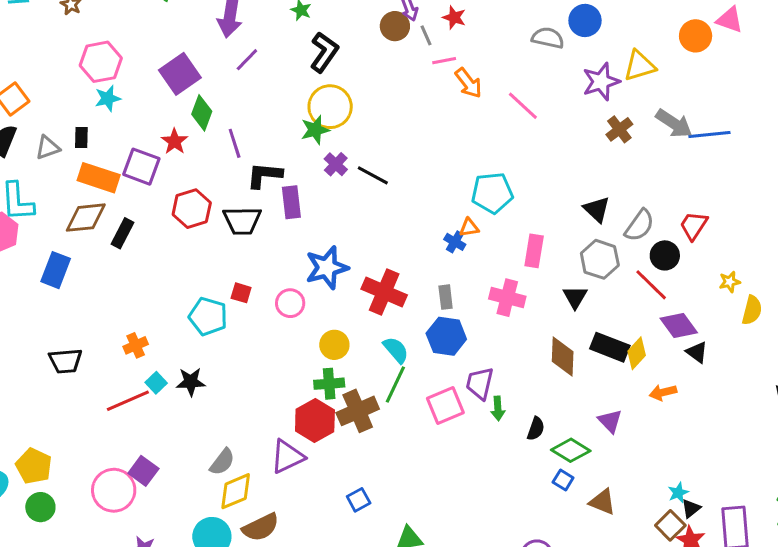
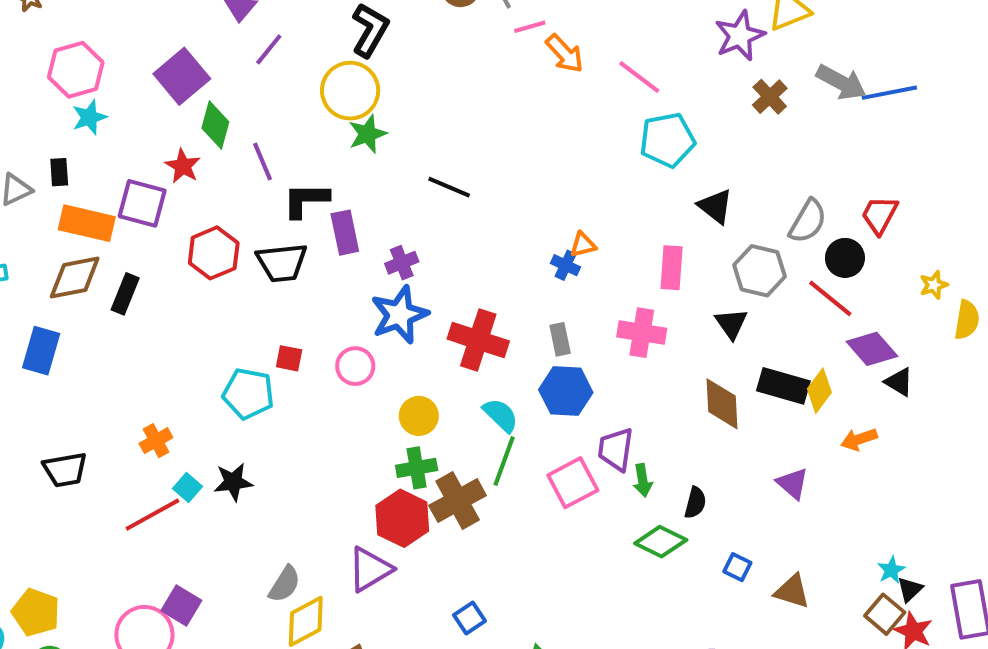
yellow circle: (330, 107) -> (350, 91), moved
purple cross: (336, 164) -> (402, 263), moved, turned 30
cyan pentagon: (492, 193) -> (667, 140), moved
black triangle: (597, 209) -> (715, 206), moved
green diamond: (571, 450) -> (661, 542), moved

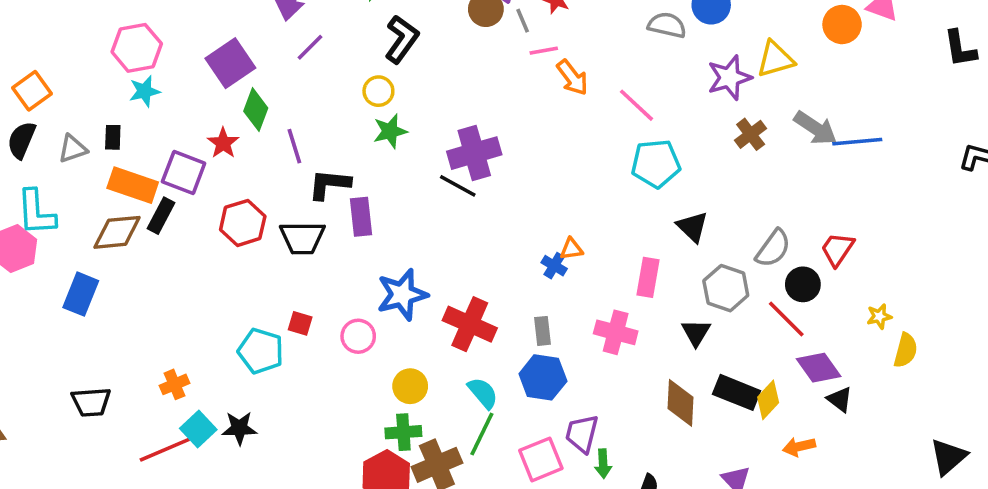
yellow circle: (350, 91) -> (378, 91), size x0.6
purple cross: (402, 263) -> (474, 153), moved, size x1.8
black rectangle: (125, 294) -> (161, 216), moved
cyan square: (187, 487) -> (198, 429), size x1.4

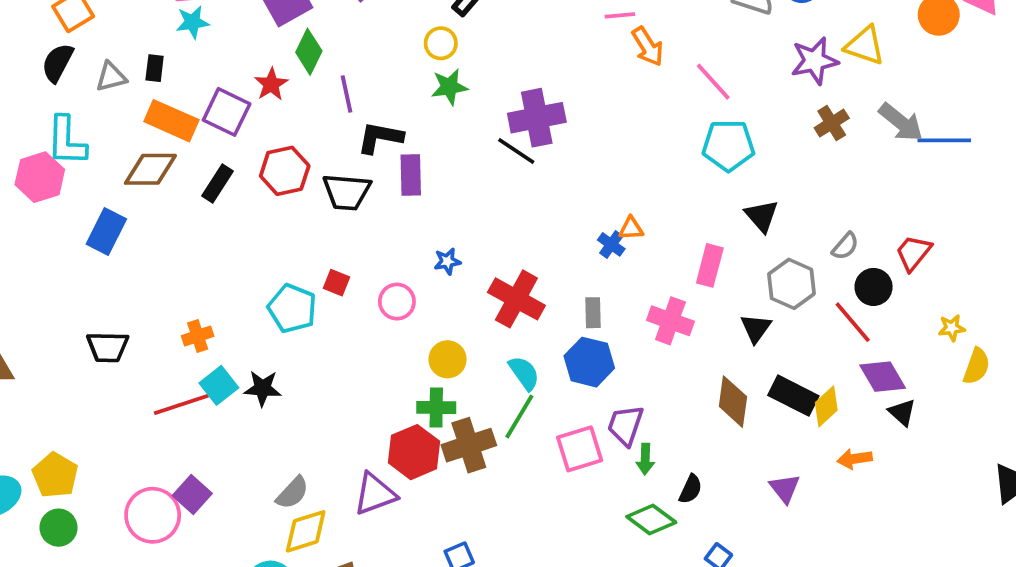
yellow triangle: (775, 59) -> (865, 46), turned 30
black rectangle: (161, 216) -> (217, 183), moved
gray semicircle: (773, 248) -> (845, 246), size x0.7
blue star: (402, 295) -> (447, 261), size x0.5

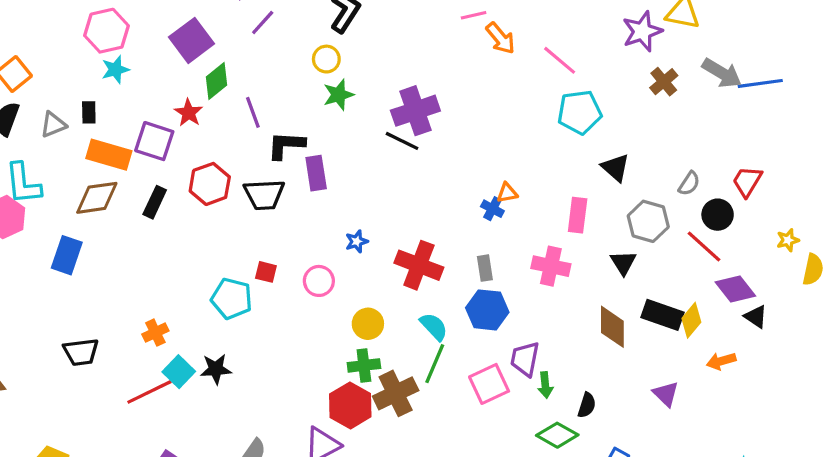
green diamond: (309, 52) -> (217, 81), turned 33

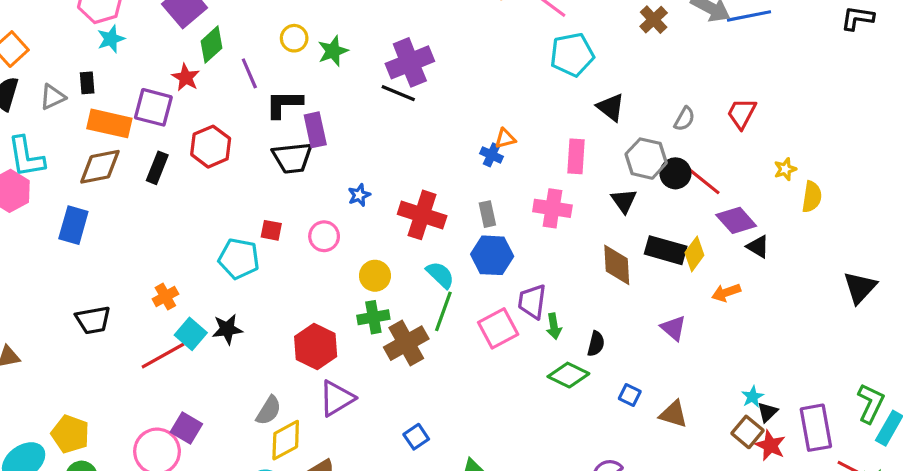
yellow circle: (326, 59) -> (294, 38), moved
black trapezoid: (264, 195) -> (292, 158), moved
black circle: (718, 215) -> (675, 173), moved
red hexagon: (350, 405) -> (316, 347), moved

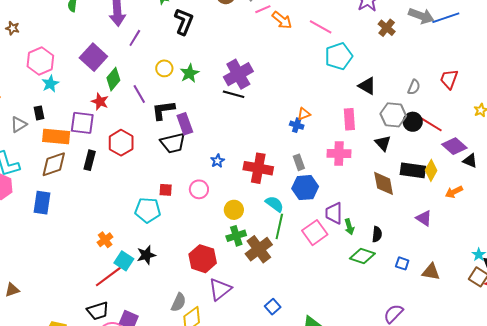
black trapezoid: (93, 320) -> (98, 311), moved

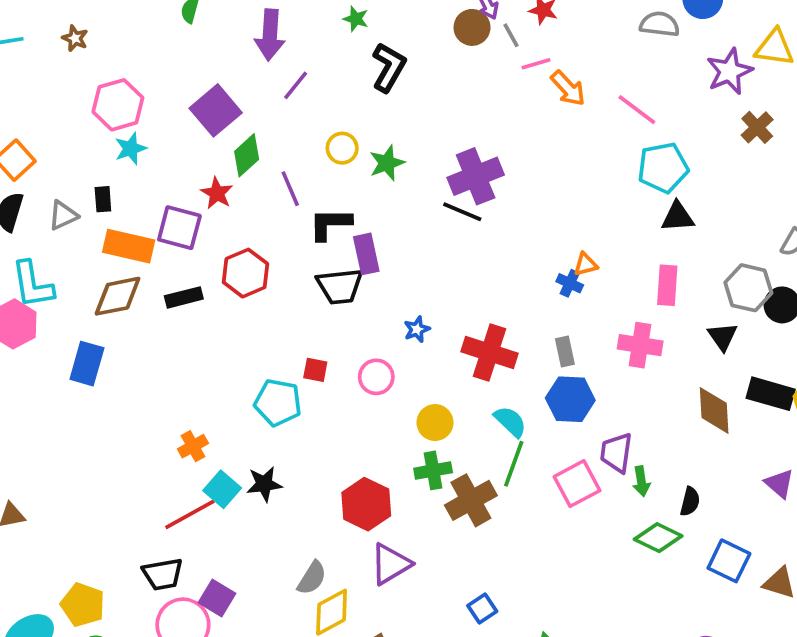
black triangle: (367, 86) -> (678, 217), moved, turned -42
black rectangle: (90, 160) -> (184, 297), turned 54
blue square: (402, 263) -> (729, 561), size x1.6

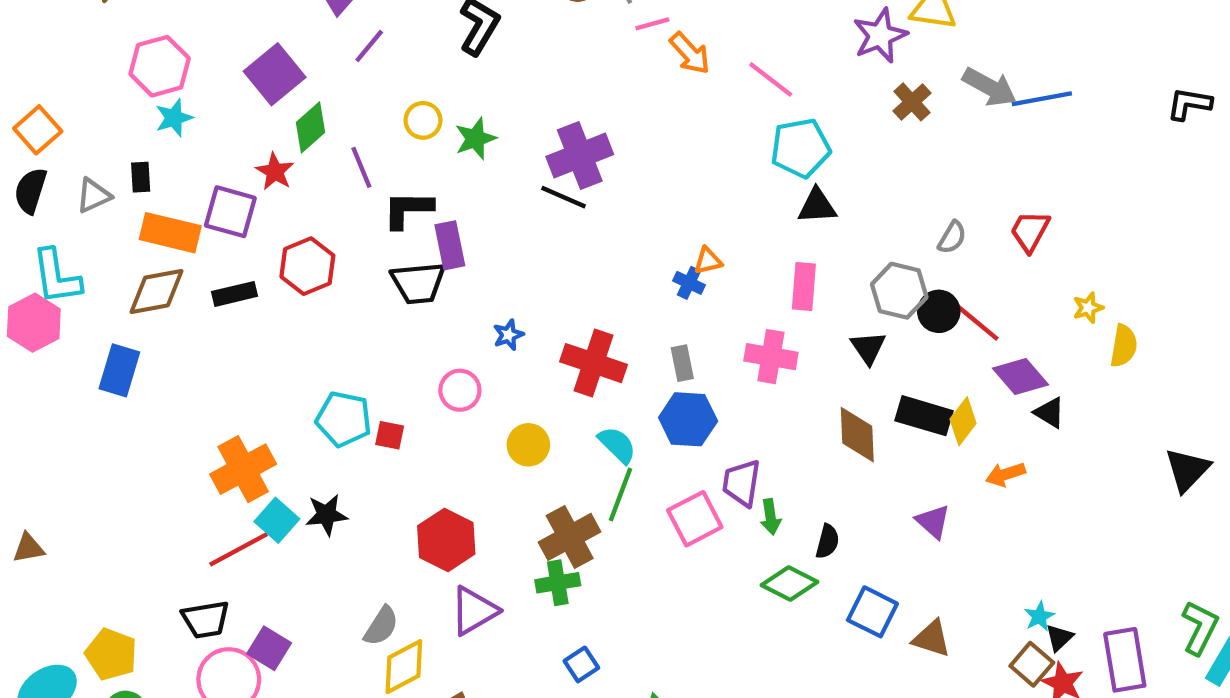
red square: (315, 370) -> (390, 435), moved
orange cross: (193, 446) -> (243, 469), size x1.8
green cross: (433, 470) -> (558, 583), moved

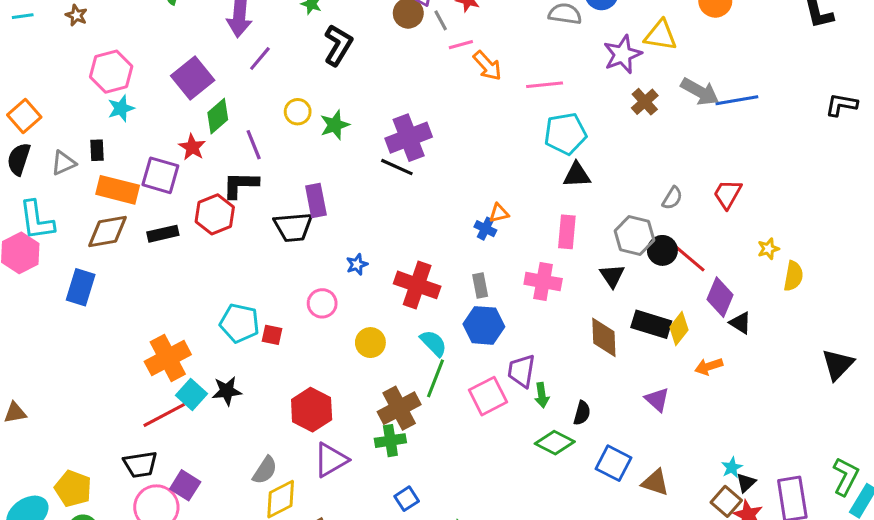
pink line: (771, 79) -> (545, 85), turned -44
black L-shape: (408, 210) -> (240, 185), moved
purple diamond: (1020, 376) -> (720, 297), turned 63

